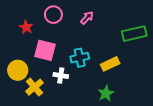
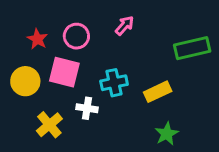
pink circle: (53, 15) -> (76, 36), moved
yellow circle: (18, 70) -> (25, 81), moved
green star: (106, 93) -> (167, 134), moved

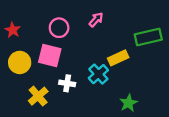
red star: (37, 39) -> (13, 30), moved
cyan cross: (114, 83) -> (98, 74), moved, turned -30
yellow rectangle: (158, 92) -> (118, 58), moved

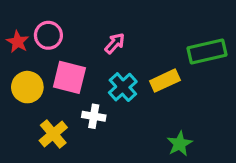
pink arrow: (96, 20) -> (115, 43), moved
pink circle: (59, 28) -> (48, 35), moved
cyan cross: (98, 74) -> (123, 87), moved

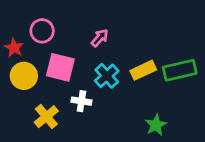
red star: (18, 42) -> (14, 48), moved
green rectangle: (207, 51) -> (180, 70), moved

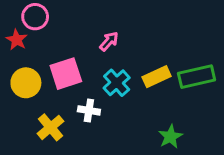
pink circle: (42, 31) -> (35, 17), moved
red star: (14, 48) -> (17, 40), moved
pink square: (60, 67) -> (66, 74), turned -32

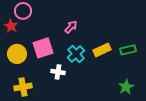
green rectangle: (197, 77) -> (128, 50), size x0.7
yellow cross: (50, 127) -> (23, 87), moved, turned 30
green star: (170, 137) -> (126, 87), moved

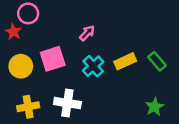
green rectangle: (128, 50) -> (157, 61), turned 63
white cross: (58, 72) -> (67, 103), moved, size x1.5

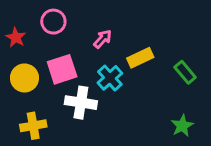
pink circle: (28, 13) -> (53, 22), moved
yellow rectangle: (125, 61) -> (140, 58), moved
white cross: (67, 103) -> (81, 103), moved

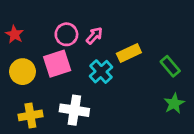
pink circle: (53, 22) -> (66, 34), moved
white cross: (81, 103) -> (74, 110), moved
green star: (182, 126) -> (174, 104), moved

